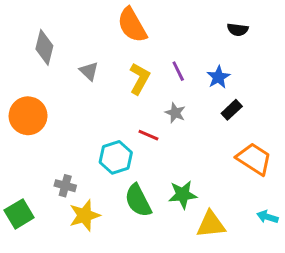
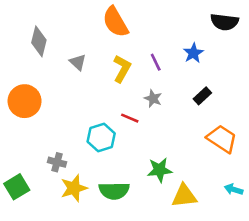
black semicircle: (238, 30) -> (224, 22), moved, size x1.5
blue star: (218, 77) -> (193, 53), moved
green semicircle: (138, 201) -> (114, 191), moved, turned -64

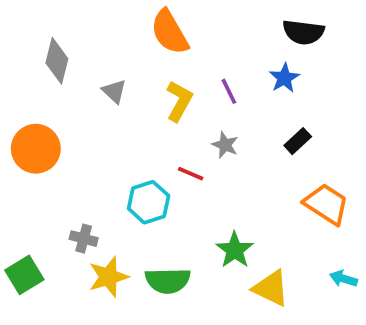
black semicircle: (224, 22) -> (303, 32), moved
green star: (160, 170) -> (235, 250), turned -30
yellow triangle: (184, 196) -> (271, 288), turned 32

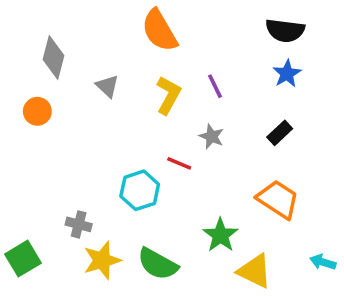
blue star: (284, 78) -> (287, 74), moved
orange circle: (36, 149) -> (37, 111), moved, size x0.6
orange trapezoid: (326, 204) -> (278, 199), moved
green semicircle: (168, 281) -> (158, 264), turned 30

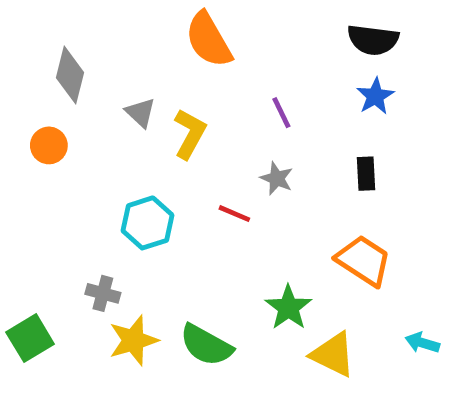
yellow L-shape: (168, 95) -> (190, 134), moved
black rectangle: (280, 133) -> (366, 174), turned -50
cyan hexagon: (140, 190) -> (147, 223), moved

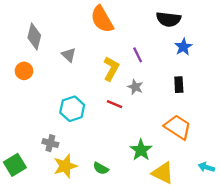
black semicircle: (373, 40) -> (168, 19), moved
yellow L-shape: (190, 134) -> (111, 69), moved
green semicircle: (206, 345) -> (101, 168), size x0.6

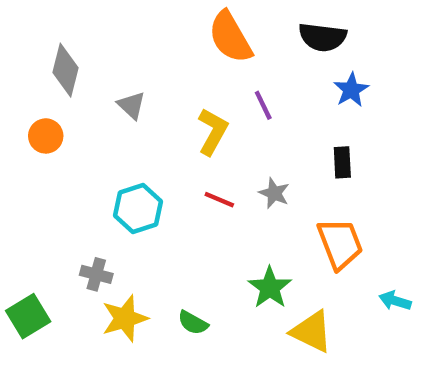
orange semicircle: (102, 19) -> (230, 37), moved
gray star: (135, 87) -> (274, 193), moved
orange trapezoid: (178, 127) -> (340, 244), turned 36
cyan arrow: (206, 167) -> (395, 301), moved

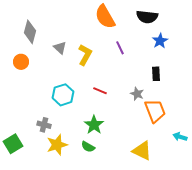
yellow L-shape: (213, 132) -> (85, 55), moved
gray star: (274, 193) -> (137, 94), moved
green star: (270, 288) -> (94, 125), moved

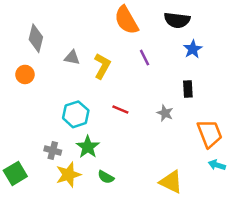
gray triangle: (60, 48) -> (72, 58), turned -32
orange trapezoid: (155, 111) -> (210, 134), moved
green star: (94, 125) -> (88, 147), moved

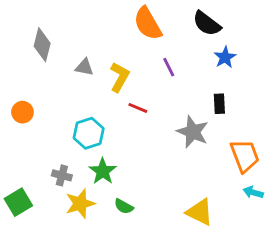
black semicircle: (177, 20) -> (207, 24), turned 30
orange circle: (25, 74) -> (22, 112), moved
red line: (120, 109) -> (138, 108), moved
gray star: (165, 113) -> (193, 132), size x1.6

